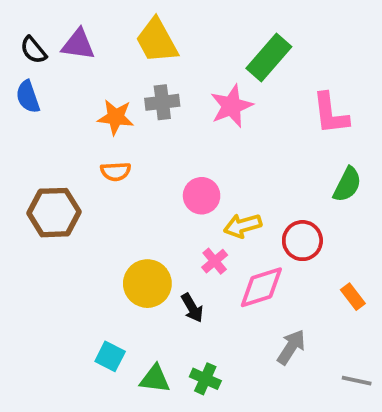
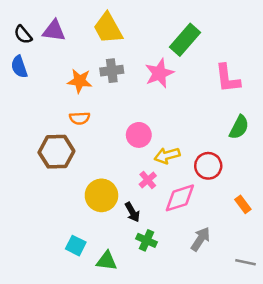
brown hexagon: (54, 213) -> (56, 152), moved
green cross: (205, 379) -> (146, 240), moved

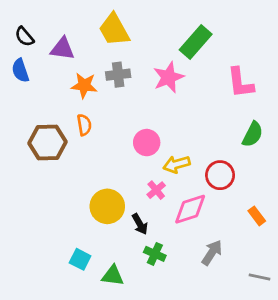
purple triangle: (54, 31) -> (62, 49), moved
orange semicircle: (80, 118) -> (84, 125), turned -96
brown hexagon: (56, 152) -> (47, 143), moved

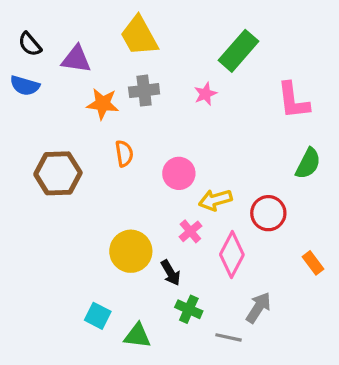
blue semicircle: (20, 71) -> (25, 86), turned -55
pink star: (168, 77) -> (205, 94), size x0.6
orange semicircle: (84, 125) -> (124, 154), moved
pink diamond: (190, 209) -> (232, 255), turned -45
gray line: (259, 277) -> (229, 337), moved

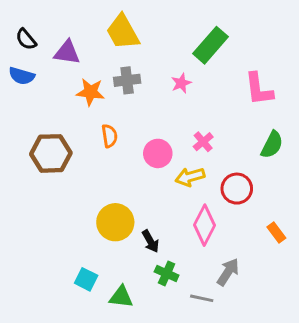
pink cross: (190, 231) -> (203, 142), moved

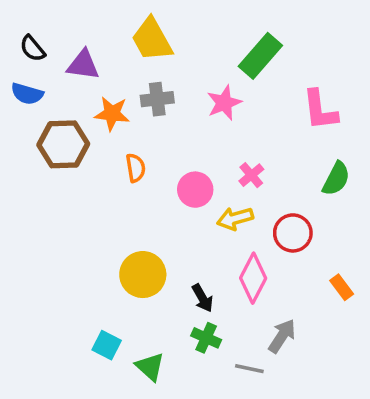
pink star: (181, 83) -> (224, 103), size x1.4
brown hexagon: (51, 153) -> (63, 144), moved
black arrow: (150, 241) -> (202, 298), moved
green triangle: (121, 297) -> (150, 367), turned 35

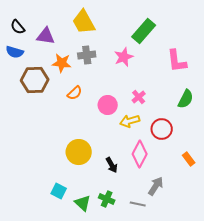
orange semicircle: (136, 168) -> (75, 93), turned 56
green cross: (206, 338) -> (107, 199), moved

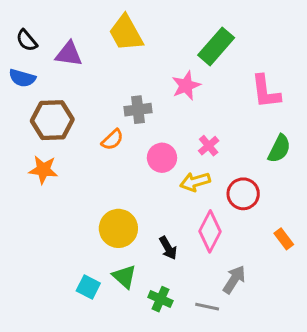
gray cross: (87, 55) -> (138, 110), moved
orange star: (62, 63) -> (43, 170), moved
green triangle: (83, 203) -> (124, 276), moved

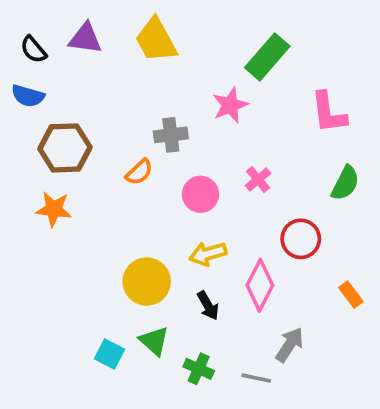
purple triangle: (69, 54) -> (85, 38), moved
yellow arrow: (195, 182) -> (208, 254), moved

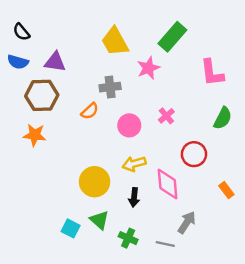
purple triangle: (85, 38) -> (55, 62), moved
yellow trapezoid: (156, 40) -> (115, 42), moved
pink diamond: (260, 285) -> (168, 184), turned -32
black arrow: (208, 306) -> (134, 197), turned 36

